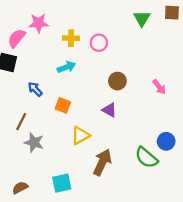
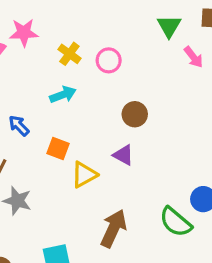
yellow cross: (71, 38) -> (69, 54), turned 35
pink arrow: (159, 87) -> (193, 57), moved
yellow triangle: (80, 136) -> (84, 175), moved

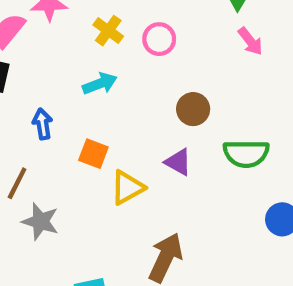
pink arrow: (193, 57) -> (250, 41), moved
blue arrow: (19, 126) -> (43, 124), turned 35
green semicircle: (176, 222) -> (246, 154), moved, turned -40

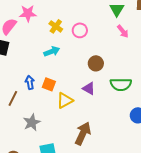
blue arrow: (43, 124) -> (30, 82), moved
gray star: (40, 221) -> (32, 122), moved, turned 30

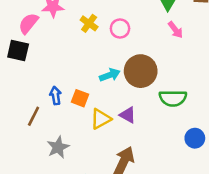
cyan arrow: (52, 51) -> (110, 75), moved
brown circle: (96, 63) -> (141, 71), size x1.6
purple triangle: (89, 88) -> (128, 115), moved

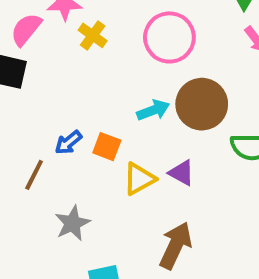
yellow cross: (89, 23) -> (93, 35), moved
pink circle: (120, 29) -> (169, 37), size x1.6
blue arrow: (55, 96) -> (68, 143), turned -120

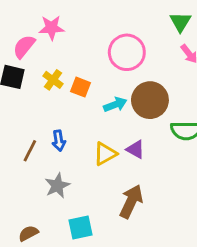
yellow cross: (93, 35) -> (53, 80), moved
blue arrow: (68, 143) -> (59, 141), moved, turned -60
orange square: (107, 147) -> (80, 87), moved

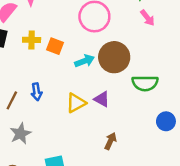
yellow cross: (53, 80) -> (32, 40), turned -35
gray star: (57, 186) -> (20, 134), moved
brown arrow: (131, 201) -> (110, 141), moved, size x0.6

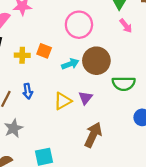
yellow cross: (32, 40) -> (22, 55), moved
purple triangle: (102, 99) -> (85, 98), turned 40
brown arrow: (110, 141) -> (93, 135), size x1.6

